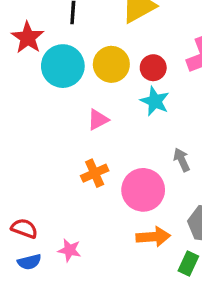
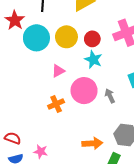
pink circle: (143, 190) -> (84, 91), moved

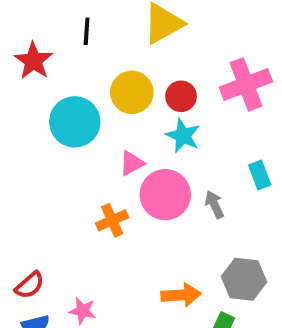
cyan circle: (36, 38) -> (75, 122), moved
pink triangle: (58, 71) -> (132, 163), moved
red semicircle: (13, 138) -> (30, 285), turned 119

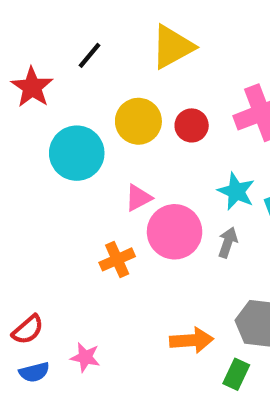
black line: (87, 31) -> (89, 55), turned 36
cyan star: (183, 136) -> (236, 191), moved
gray arrow: (214, 204) -> (228, 242), turned 44

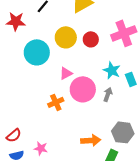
red star: (32, 87) -> (16, 21), turned -30

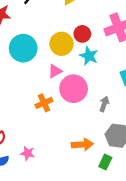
yellow circle: (66, 37) -> (62, 44), moved
cyan star: (112, 70) -> (89, 56), moved
gray arrow: (108, 94) -> (104, 104), moved

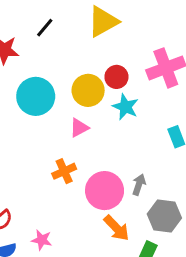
pink circle: (74, 89) -> (105, 191), moved
gray arrow: (104, 104) -> (139, 185), moved
orange arrow: (82, 144) -> (116, 228), turned 50

